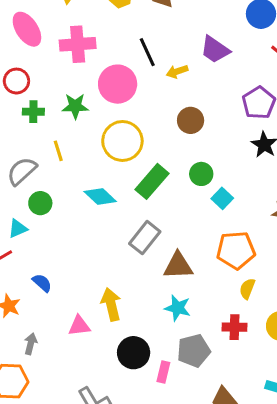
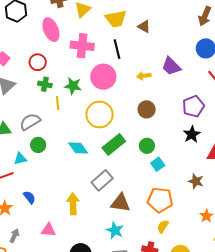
black line: (147, 52) -> (117, 49), moved
yellow line: (58, 151) -> (58, 103), moved
yellow arrow: (111, 304) -> (73, 204), moved

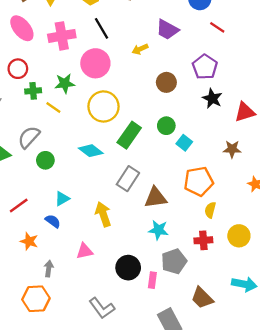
yellow line: (58, 103) -> (53, 107), turned -32
brown circle: (147, 109) -> (166, 82), moved
cyan triangle: (20, 159) -> (62, 199), moved

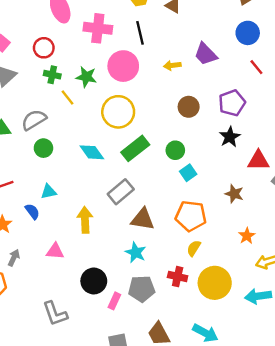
yellow circle: (239, 236) -> (215, 283), size x1.4

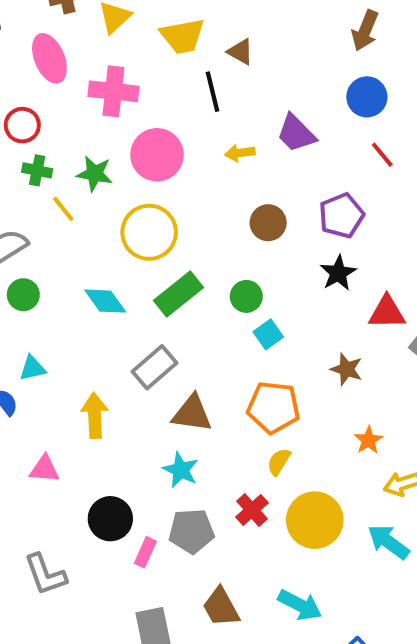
black line: (140, 33) -> (213, 92), moved
red cross: (178, 277) -> (252, 510), turned 36
cyan arrow: (258, 296) -> (388, 542), turned 45

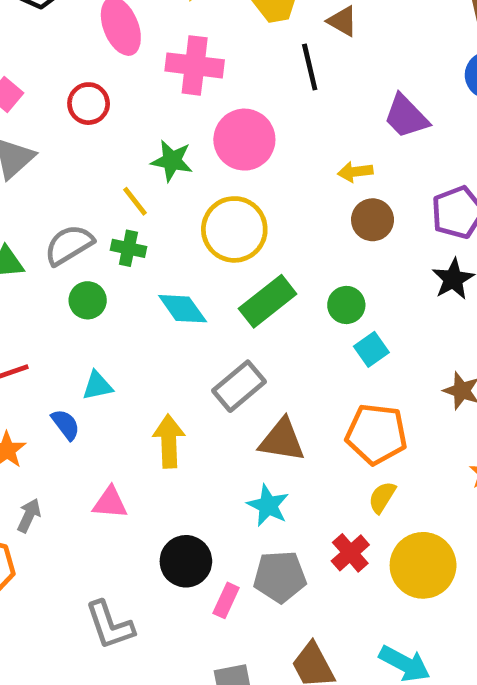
yellow arrow: (240, 153) -> (355, 172), moved
green cross: (37, 170) -> (128, 248), moved

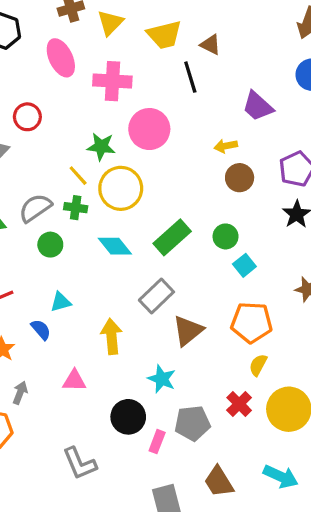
red circle: (89, 104) -> (27, 117), moved
yellow circle: (234, 229) -> (121, 188), moved
brown triangle: (282, 440) -> (188, 331), turned -44
cyan star: (268, 505) -> (162, 379), moved

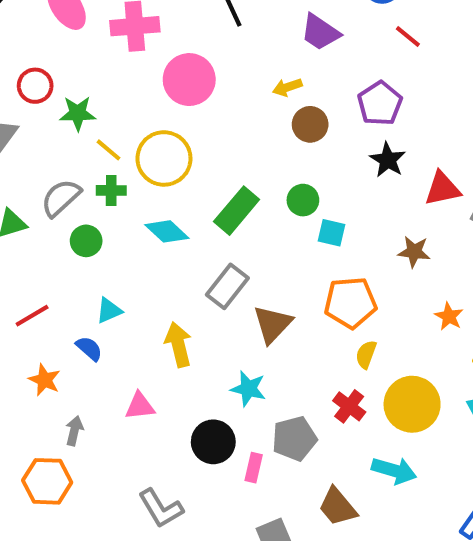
green star: (101, 146) -> (78, 113), moved
cyan square: (244, 265) -> (332, 233), turned -30
cyan arrow: (281, 477) -> (394, 470), moved

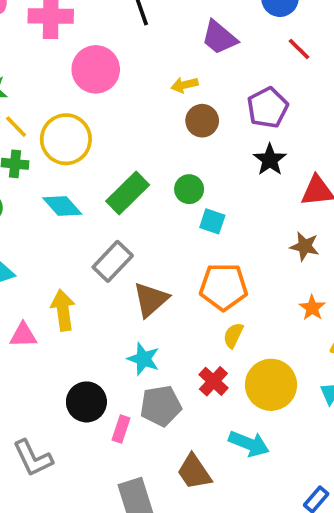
brown star: (414, 252) -> (305, 246), moved
cyan star: (248, 389) -> (143, 359), moved
pink triangle: (140, 406) -> (23, 335), moved

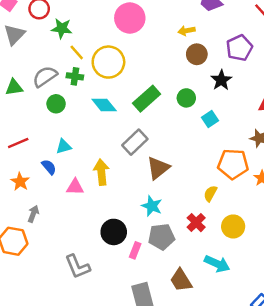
black star: (270, 160) -> (221, 80), moved
cyan square: (212, 221) -> (210, 119), moved, turned 35
orange pentagon: (224, 287) -> (233, 164), moved
yellow circle: (271, 385) -> (233, 226), size x0.7

